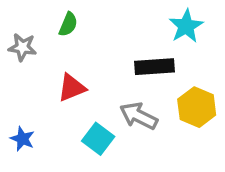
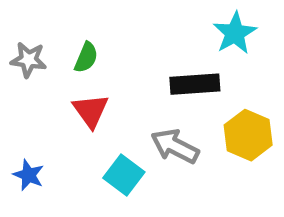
green semicircle: (68, 24) -> (86, 57), moved
red triangle: (72, 88) -> (91, 111), turned -44

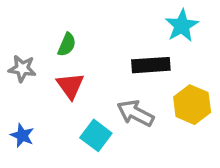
gray star: (28, 60) -> (22, 69), moved

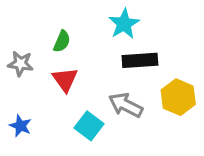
cyan star: (182, 26) -> (124, 24), moved

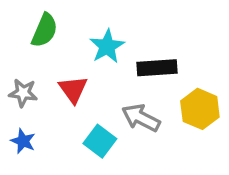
cyan star: (124, 24) -> (107, 46), moved
green semicircle: (62, 41) -> (45, 30), moved, size x1.4
gray star: (20, 64) -> (23, 93), moved

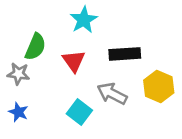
green semicircle: (45, 30) -> (35, 47), moved
cyan star: (107, 46) -> (84, 20), moved
red triangle: (73, 89) -> (74, 61), moved

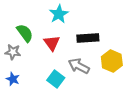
green semicircle: (35, 47) -> (25, 33), turned -60

